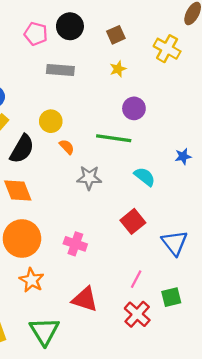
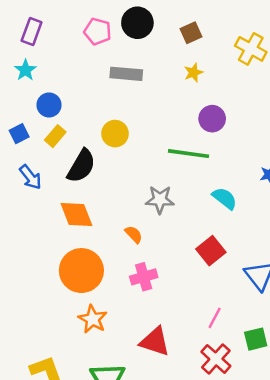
orange semicircle: (67, 147) -> (134, 234), moved
pink cross: (75, 244) -> (144, 277), turned -35

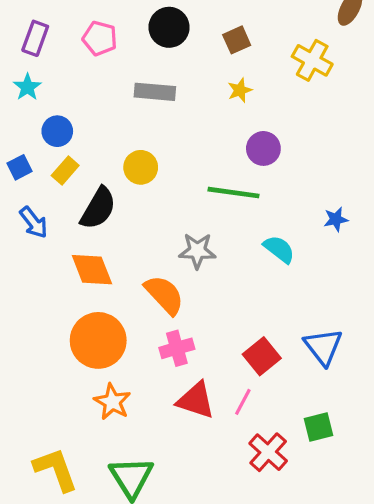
pink pentagon: (98, 31) -> (100, 38), moved
orange semicircle: (134, 234) -> (164, 295), size x1.8
red square: (211, 251) -> (262, 356), moved
pink line: (215, 318) -> (243, 402), moved
red triangle: (155, 342) -> (196, 400), moved

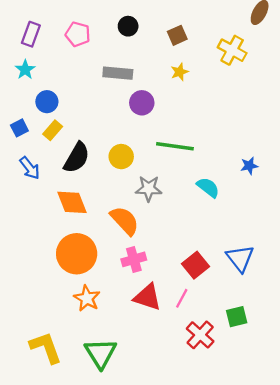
black circle: (169, 27) -> (128, 26), size x0.7
purple circle: (263, 148) -> (142, 103), moved
yellow circle: (141, 167) -> (121, 157), moved

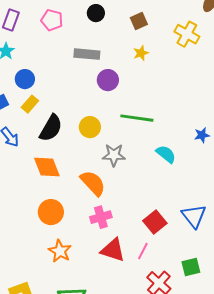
orange circle: (77, 254) -> (51, 212), size x0.7

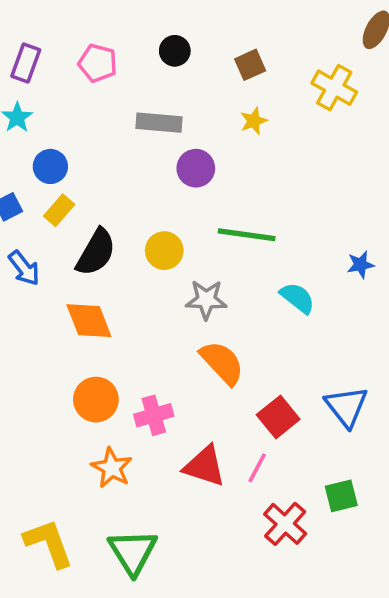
orange semicircle: (93, 183) -> (222, 363), moved
pink cross: (101, 217) -> (154, 415), moved

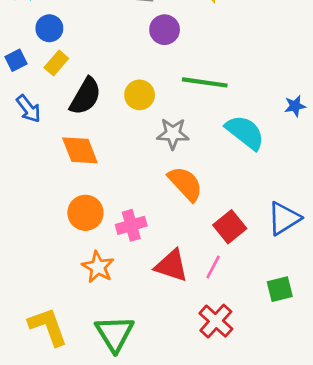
cyan semicircle: (297, 298) -> (245, 132), size x1.4
blue triangle: (346, 407) -> (284, 218), turned 36
red cross: (285, 524) -> (216, 321), moved

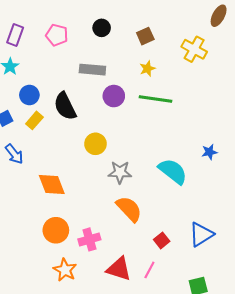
green line: (205, 82) -> (156, 99), moved
black semicircle: (85, 96) -> (65, 106), moved, turned 124
red square: (230, 227) -> (162, 240), size x0.7

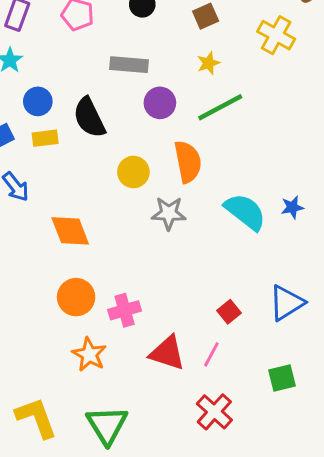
green line: (156, 99) -> (220, 107), turned -36
yellow rectangle: (34, 120) -> (45, 138), turned 42
blue star: (209, 152) -> (292, 207), moved
orange semicircle: (129, 209) -> (188, 162), moved, turned 32

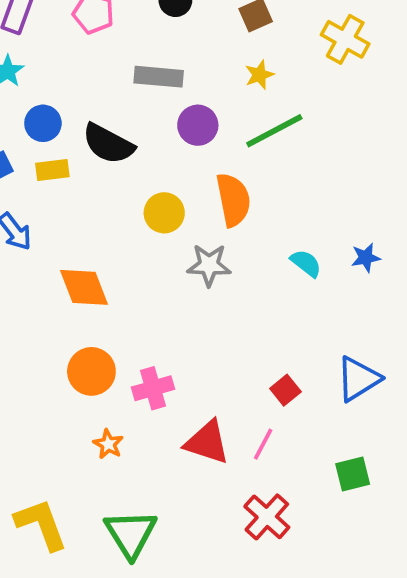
black semicircle: (89, 118) -> (108, 144), turned -36
cyan semicircle: (245, 212) -> (306, 263), size x0.6
orange star: (89, 354) -> (108, 444), size x0.7

